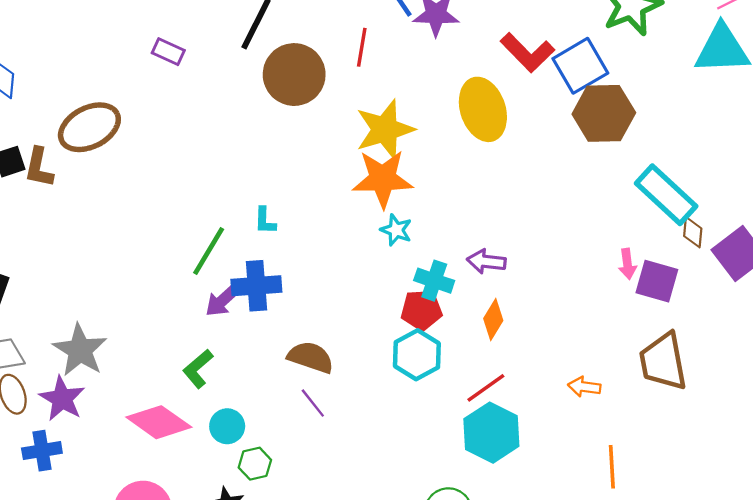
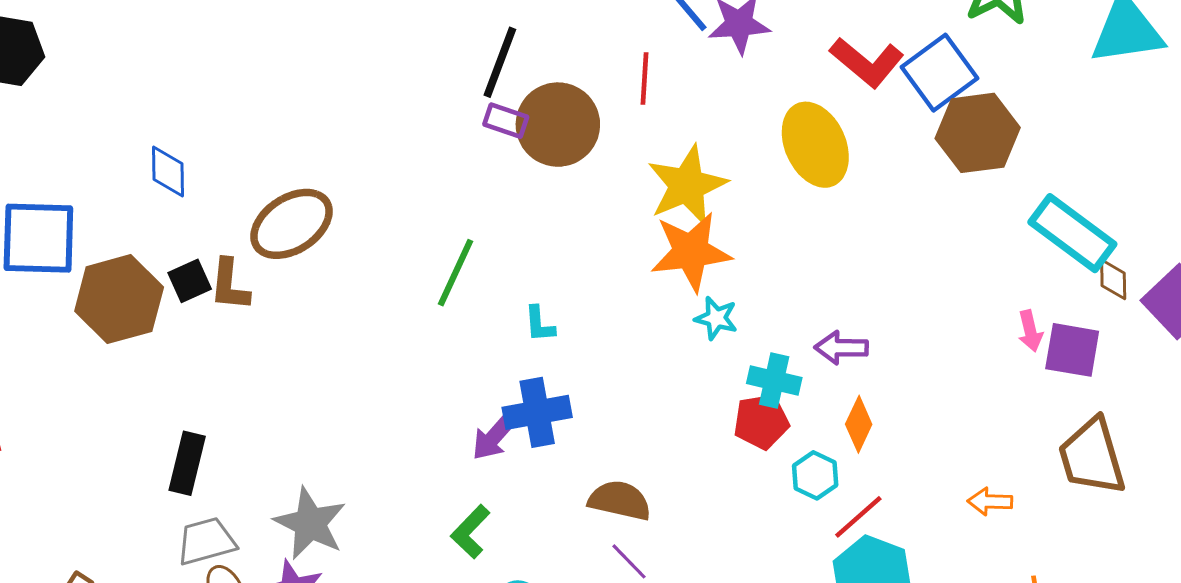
purple rectangle: (168, 52) -> (506, 121), moved
green line: (209, 251) -> (455, 273), moved
cyan hexagon: (417, 355) -> (815, 475), moved, size x0.7

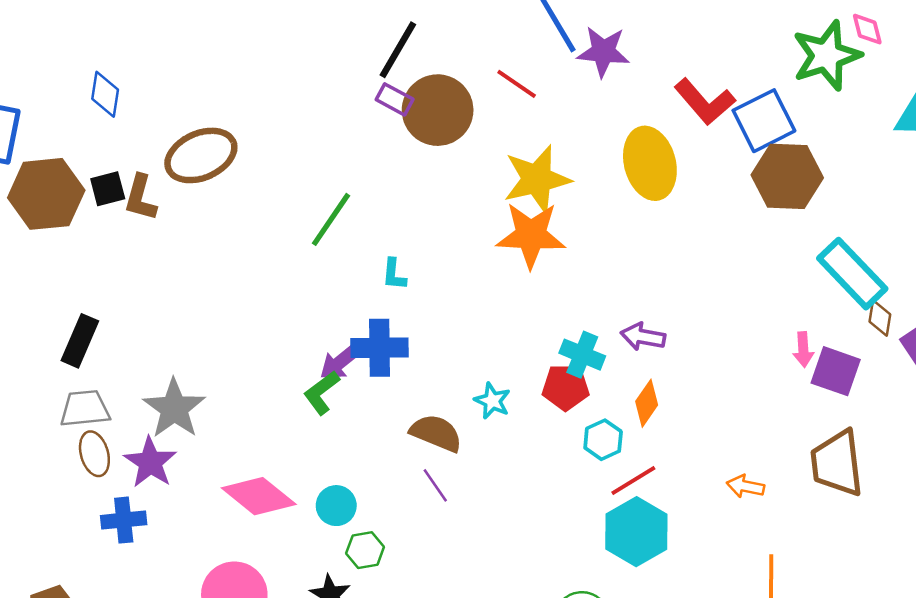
red line: (644, 79) -> (517, 84), turned -69
cyan star: (716, 318) -> (492, 401), moved
green L-shape: (470, 532) -> (322, 393), moved

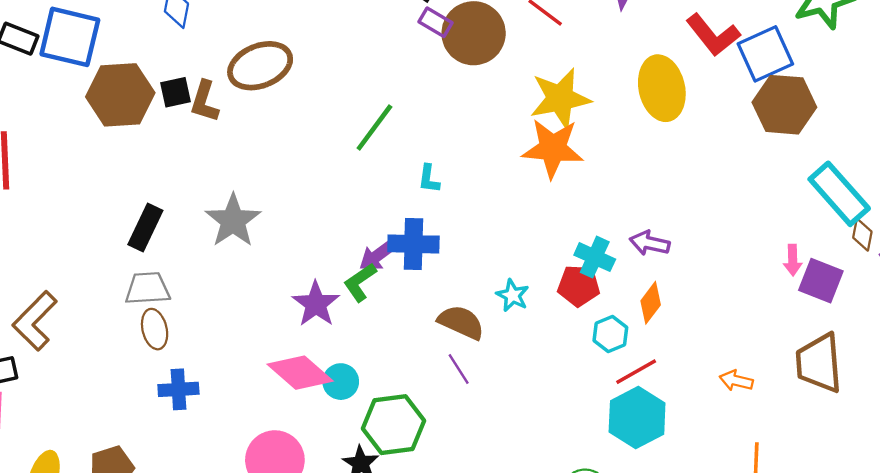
gray star: (174, 408) -> (233, 221), moved
purple star: (150, 462) -> (316, 304), moved
cyan circle: (336, 506) -> (341, 382), moved
green hexagon: (365, 550) -> (393, 425), size x1.8

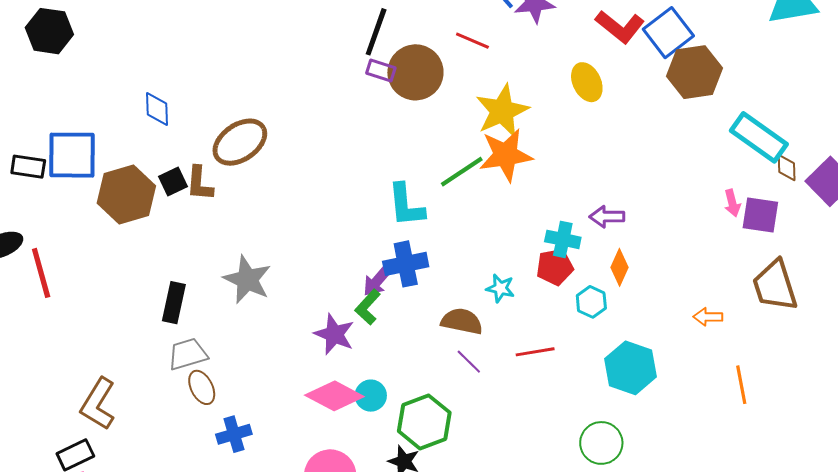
yellow ellipse: (662, 88) -> (587, 82), size x0.7
green line: (374, 127) -> (462, 172), moved, turned 33
cyan L-shape: (429, 179) -> (406, 205), size x1.8
red line: (636, 372) -> (535, 352), moved, turned 33

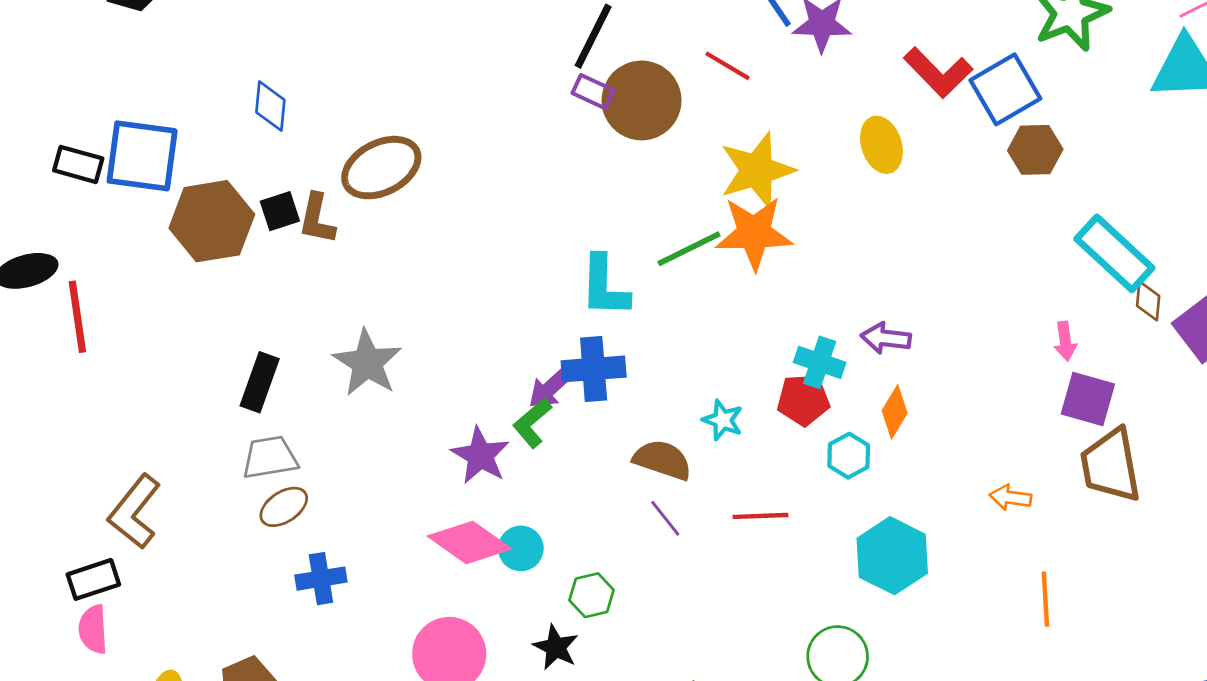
brown hexagon: (695, 72) -> (1035, 150), size x0.7
purple square: (760, 215) -> (1088, 399), moved
brown ellipse: (202, 387) -> (284, 507), turned 76
green hexagon: (424, 422) -> (592, 595), size x0.6

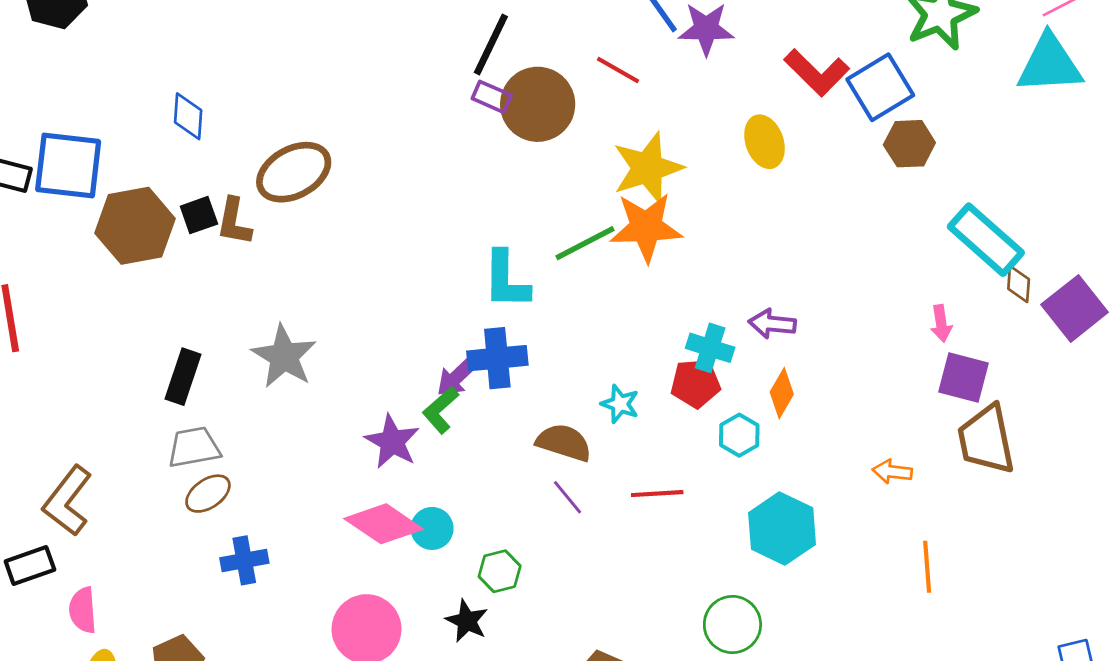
pink semicircle: (93, 629) -> (83, 610), moved

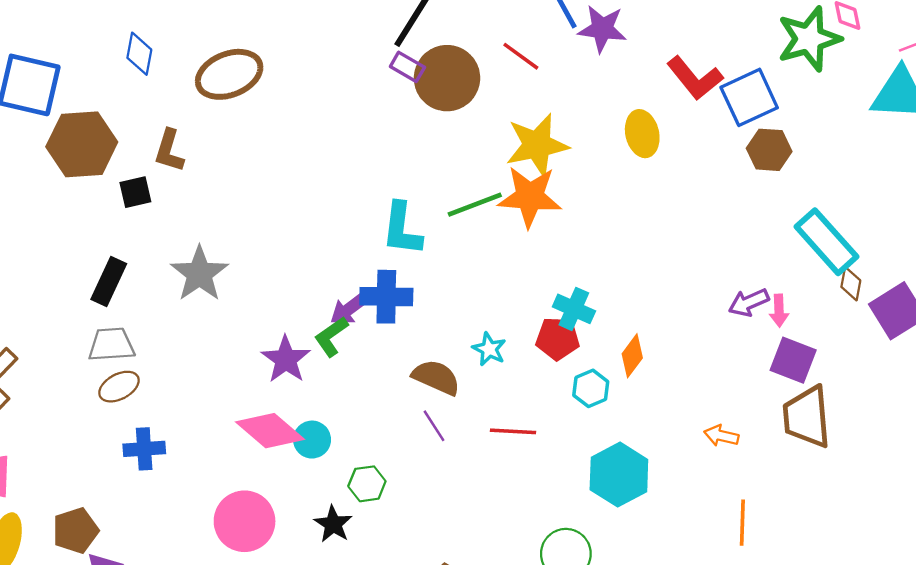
brown ellipse: (294, 172) -> (229, 74), moved
black square: (199, 215) -> (135, 192), moved
purple arrow: (772, 324) -> (749, 302), moved, turned -36

